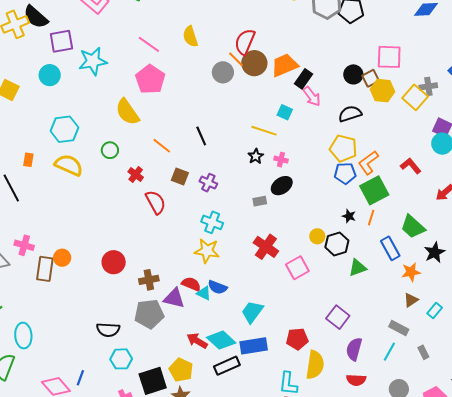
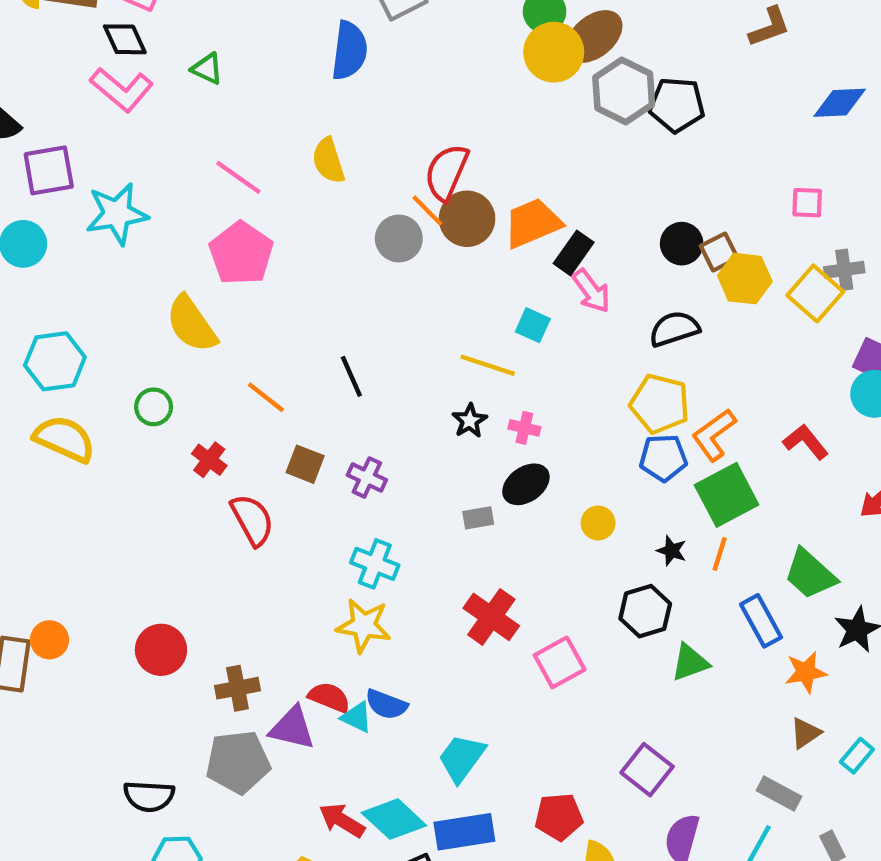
pink square: (389, 57) -> (807, 203), moved, size x0.6
yellow circle: (317, 236) -> (598, 523), moved

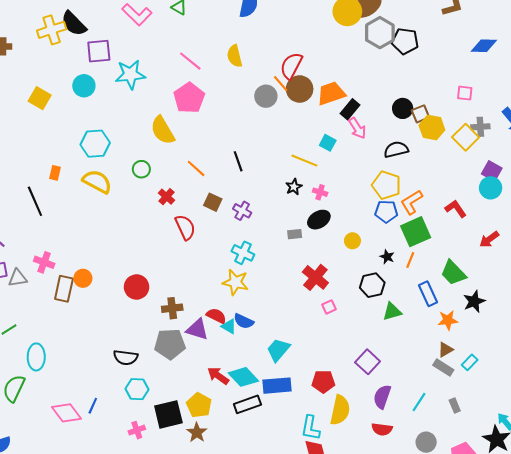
red cross: (491, 617) -> (315, 277), moved
pink square: (560, 662) -> (329, 307), size x0.6
gray rectangle: (779, 793) -> (443, 368), moved

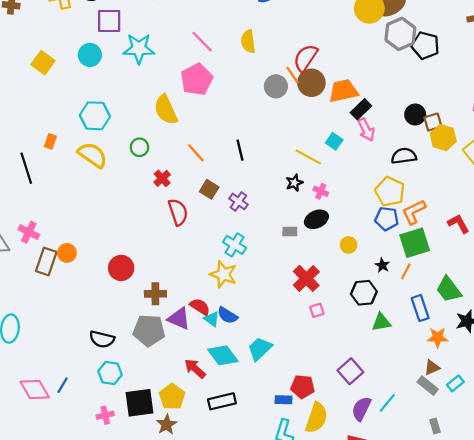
cyan diamond: (243, 377) -> (223, 355), moved
blue rectangle: (277, 386) -> (283, 400), moved, size x0.6
cyan line: (419, 402) -> (387, 403), moved

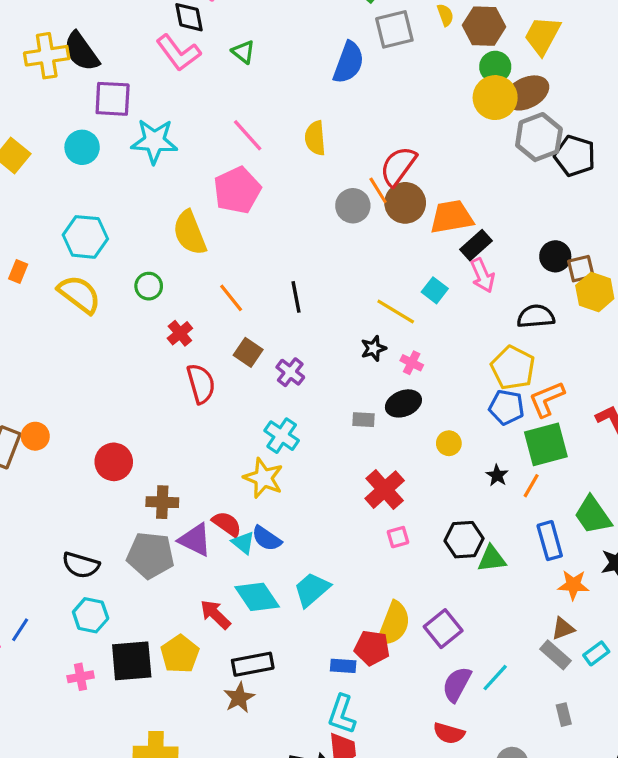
black hexagon: (364, 293) -> (464, 540), moved
yellow semicircle: (316, 418) -> (394, 624), moved
brown star: (167, 425) -> (239, 698), moved

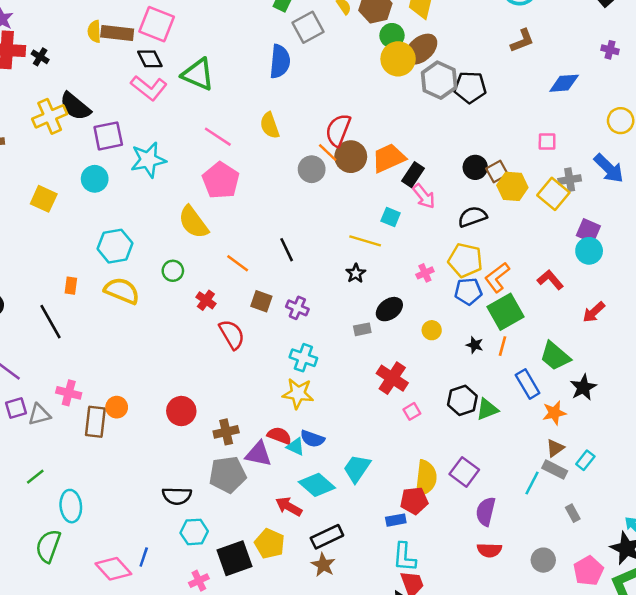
green triangle: (243, 52) -> (198, 74), size x1.8
pink cross: (412, 363) -> (425, 273), moved, turned -36
cyan line: (495, 678) -> (532, 483), moved

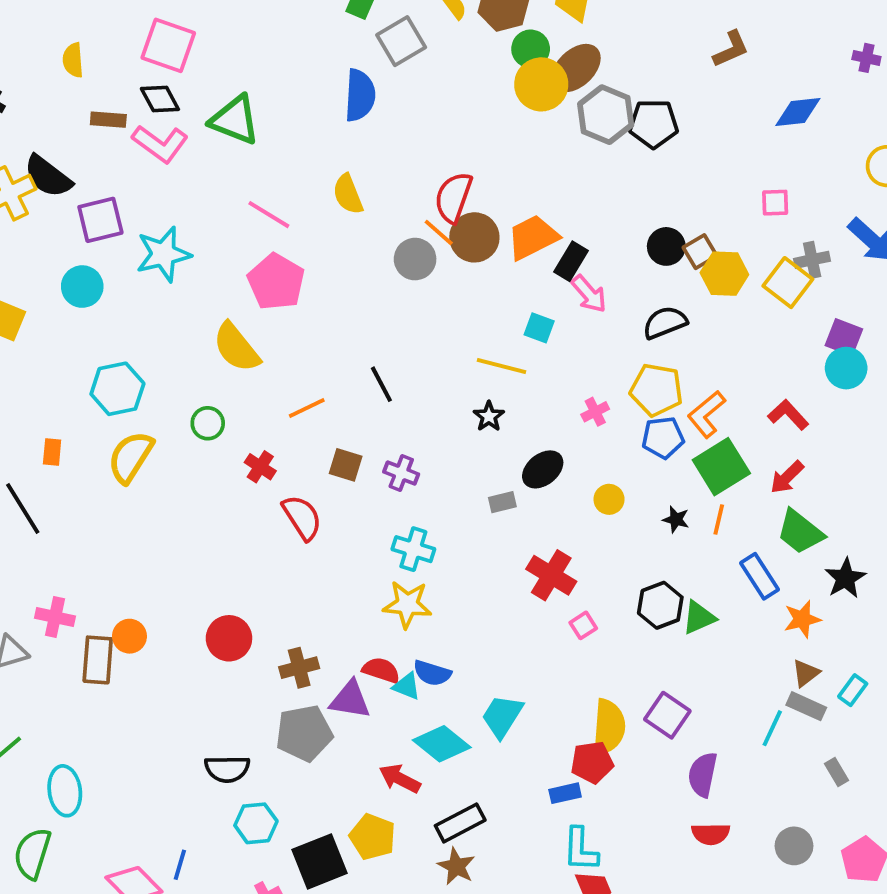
brown rectangle: (117, 33) -> (108, 120), moved, size x0.7
orange line: (238, 263) -> (307, 408), turned -60
yellow semicircle: (122, 291) -> (131, 457), turned -78
red arrow: (594, 312) -> (787, 477), moved

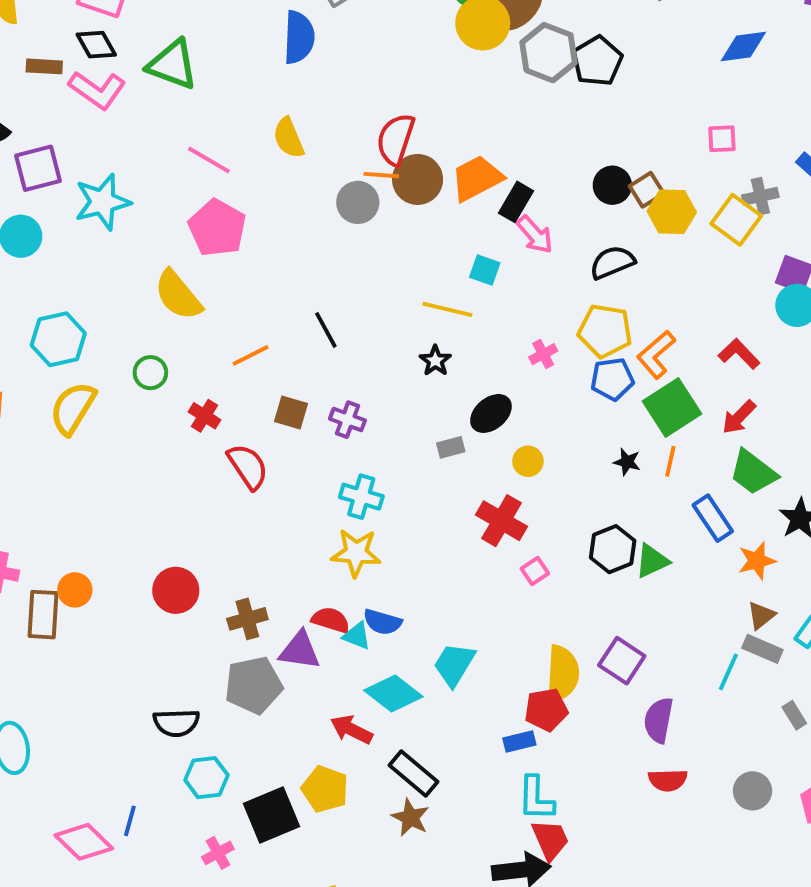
black pentagon: (654, 124) -> (597, 61), turned -30
orange line: (439, 233) -> (381, 175), turned -36
yellow circle: (609, 499) -> (528, 461), moved
black rectangle: (460, 823) -> (414, 774), turned 69

